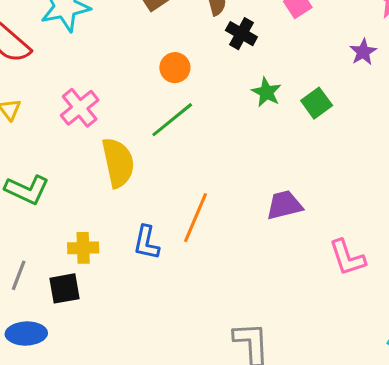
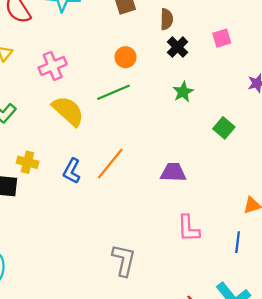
green square: (317, 103) -> (224, 128), moved, turned -30
yellow semicircle: (118, 163) -> (68, 111), turned -52
pink L-shape: (347, 258) -> (188, 228), moved

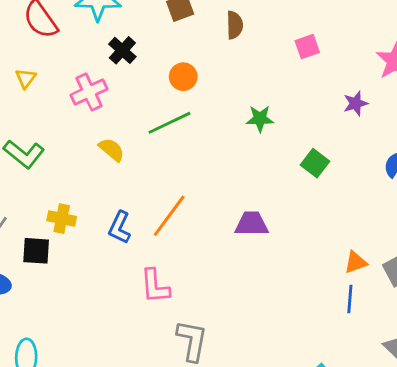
black cross: (178, 47) -> (122, 50), moved
green star: (183, 92) -> (260, 119), turned 30
yellow semicircle: (68, 111) -> (112, 150), size x0.6
pink L-shape: (188, 228) -> (155, 286), moved
blue line: (238, 242) -> (350, 299), moved

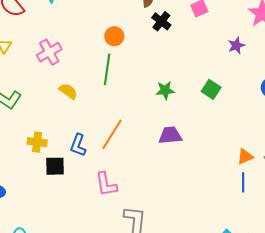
black cross: (122, 50) -> (161, 21), moved
green star: (260, 119) -> (165, 90), moved
green line: (169, 123) -> (107, 69), turned -52
black square: (36, 251) -> (55, 166), moved

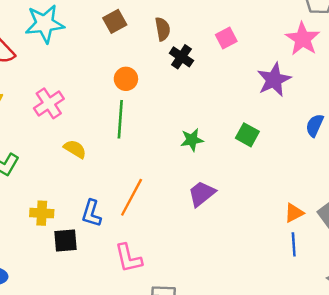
purple star: (236, 45) -> (274, 80), size x1.6
purple trapezoid: (170, 135) -> (202, 194), turned -30

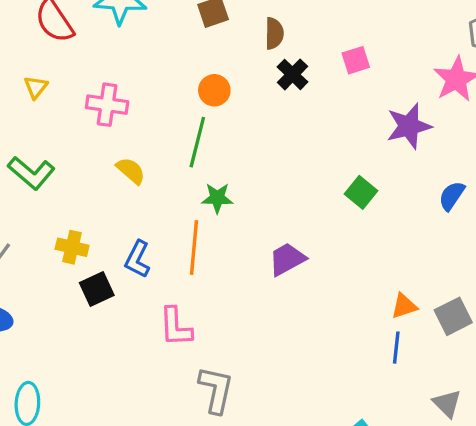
pink cross: (49, 103) -> (107, 105), turned 32
green star: (192, 140) -> (217, 198), moved
orange line: (132, 197) -> (194, 247), turned -33
black square: (65, 241) -> (97, 289), turned -30

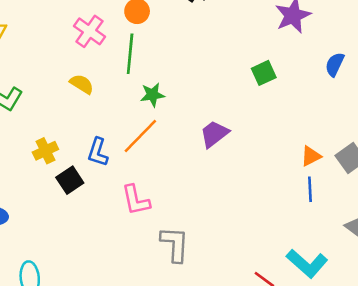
pink cross: (107, 105) -> (90, 31), moved, turned 36
green square: (361, 192) -> (264, 73), turned 35
yellow cross: (72, 247) -> (45, 151), turned -30
orange line: (194, 247) -> (140, 136), turned 48

